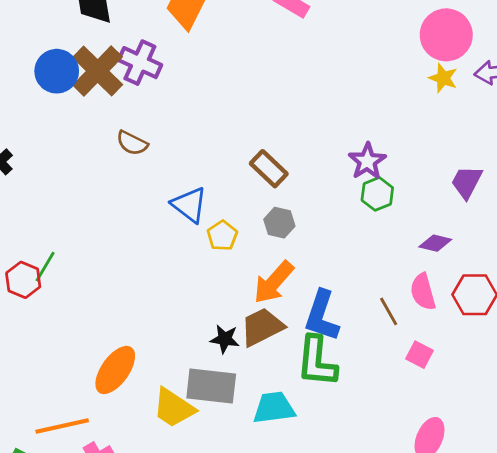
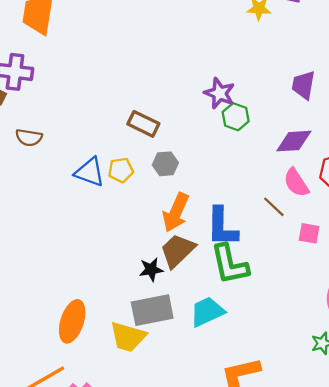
yellow pentagon: (222, 236) -> (121, 170), moved, turned -30
purple diamond: (435, 243) -> (294, 141), size x1.4

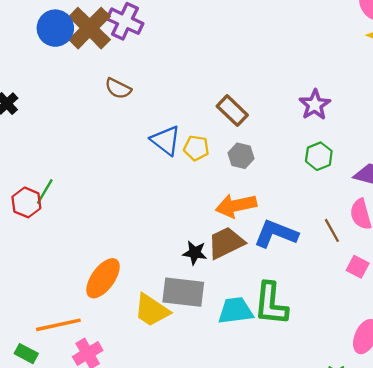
green hexagon: (236, 117) -> (319, 156), moved
orange arrow: (176, 212) -> (236, 206), turned 36
blue L-shape: (222, 227) -> (276, 234), turned 93
green L-shape: (230, 264) -> (271, 304), moved

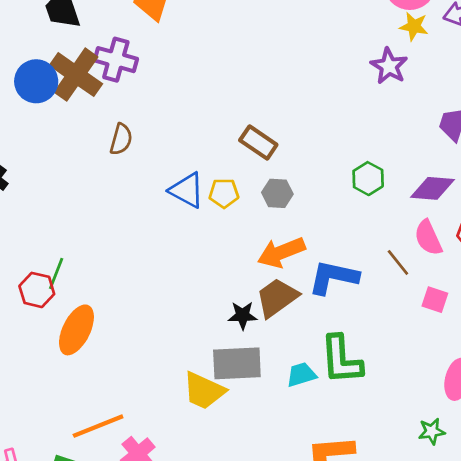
brown semicircle: (118, 88) -> (121, 139), turned -92
purple star: (315, 105) -> (389, 66), moved
orange ellipse: (103, 278) -> (76, 330), moved
cyan trapezoid: (236, 311) -> (301, 375), size x0.7

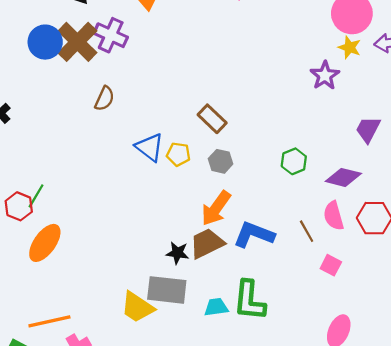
orange arrow: (281, 252) -> (216, 208), turned -42

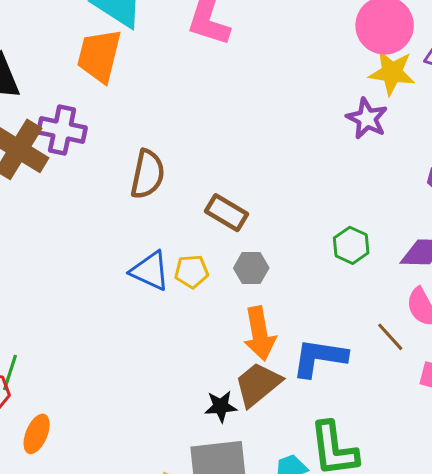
yellow star: (350, 47) -> (392, 73), size x1.4
brown semicircle: (105, 99) -> (148, 174), moved, size x1.4
orange arrow: (216, 208) -> (260, 334), turned -33
orange ellipse: (45, 243) -> (37, 434), size x0.7

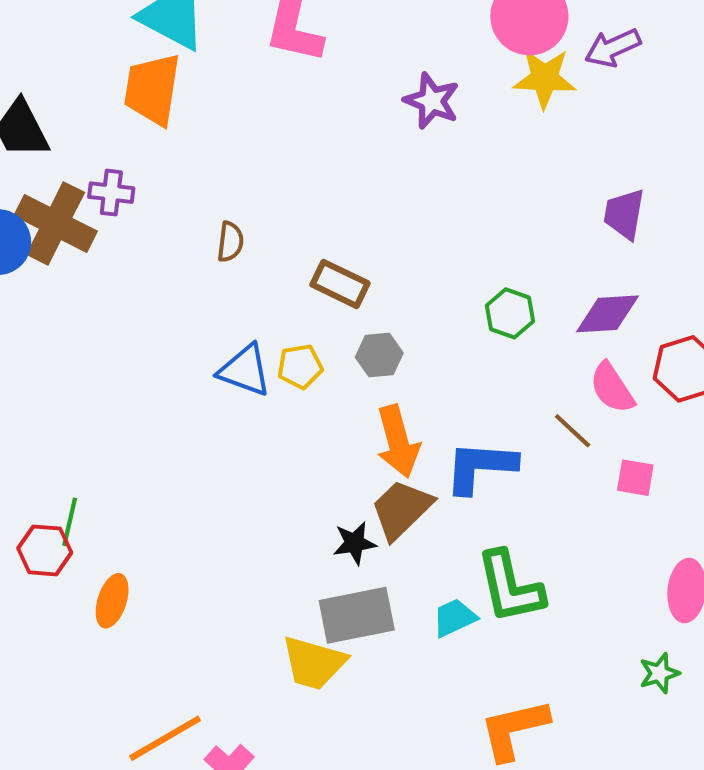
purple star: (367, 119) -> (432, 101), moved
purple cross: (62, 130) -> (111, 193), size x0.7
brown semicircle: (148, 174) -> (230, 242), size x0.6

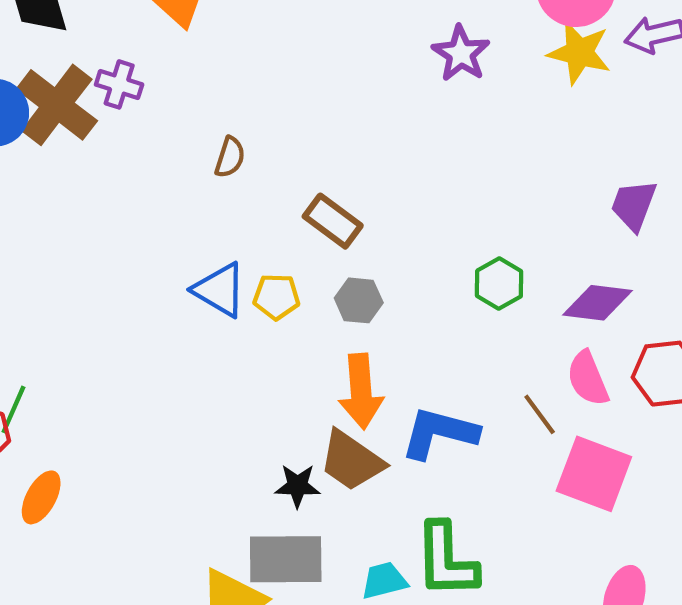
pink square: (635, 478) -> (594, 474), size x1.8
brown trapezoid: (401, 509) -> (351, 461), turned -112

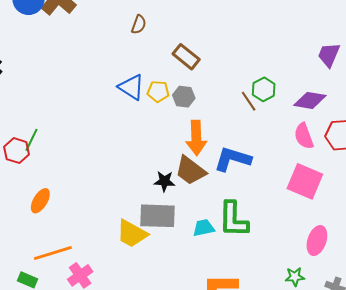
gray hexagon: (359, 300) -> (184, 97), moved
brown line: (540, 414) -> (249, 101), moved
orange ellipse: (41, 497) -> (40, 201), moved

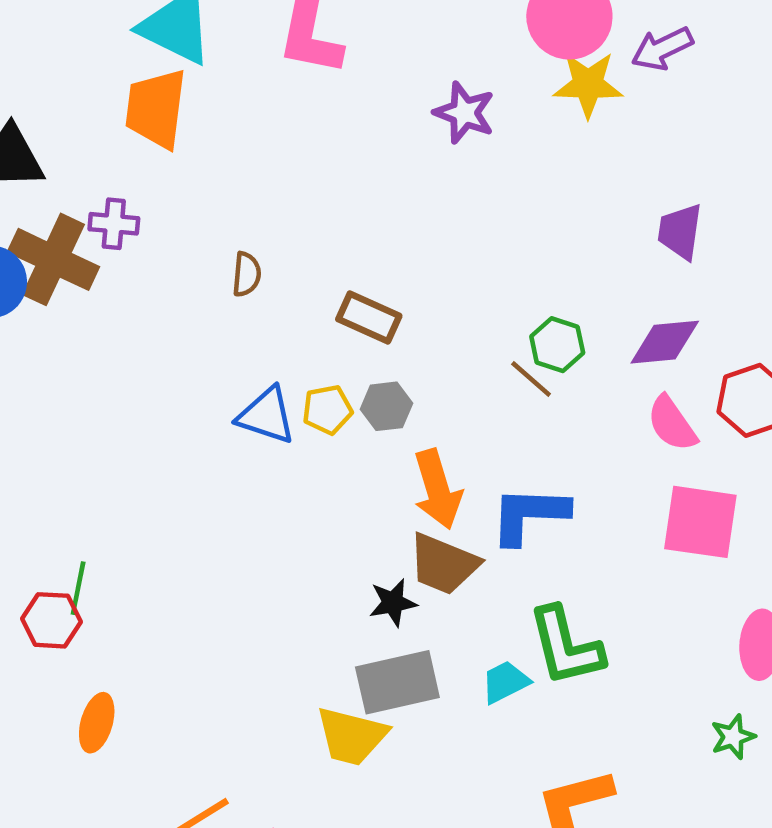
orange ellipse: (40, 201) -> (97, 723), moved

